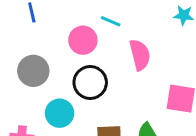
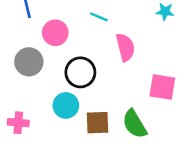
pink circle: (83, 40) -> (55, 33), moved
cyan circle: (60, 113) -> (66, 105), moved

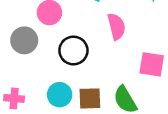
cyan circle: (66, 105) -> (60, 95), moved

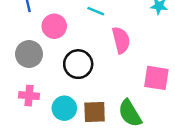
pink cross: (14, 98) -> (29, 96), moved

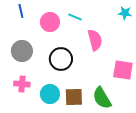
pink circle: (54, 26) -> (50, 22), moved

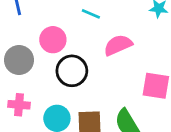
pink circle: (50, 22) -> (53, 40), moved
pink semicircle: (95, 40) -> (118, 45), turned -100

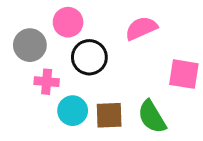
pink cross: (19, 105) -> (47, 82), moved

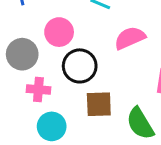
cyan circle: (73, 111) -> (52, 126), moved
brown square: (109, 115) -> (99, 104), moved

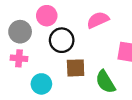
pink cross: (38, 90) -> (19, 58), moved

